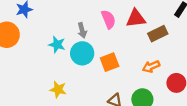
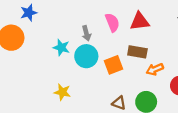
brown rectangle: (158, 34) -> (137, 52), moved, turned 36

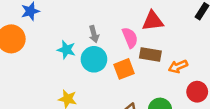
pink semicircle: (112, 22) -> (130, 38), moved
orange arrow: (155, 69) -> (178, 66), moved

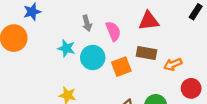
gray arrow: (94, 34) -> (87, 23), moved
pink semicircle: (130, 38) -> (113, 31), moved

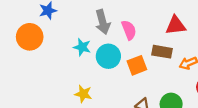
red triangle: (149, 21) -> (176, 25), moved
gray arrow: (87, 23) -> (103, 22), size x1.5

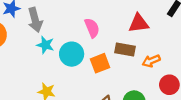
gray arrow: (103, 22) -> (35, 20), moved

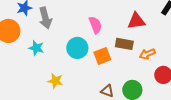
cyan star: (45, 45) -> (36, 48), moved

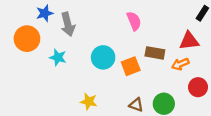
red triangle: (136, 21) -> (189, 41), moved
pink semicircle: (95, 25) -> (134, 21), moved
yellow star: (55, 81) -> (89, 102), moved

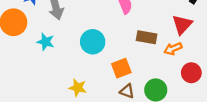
red triangle: (189, 41) -> (182, 25), turned -40
orange square: (131, 66) -> (121, 68), moved

